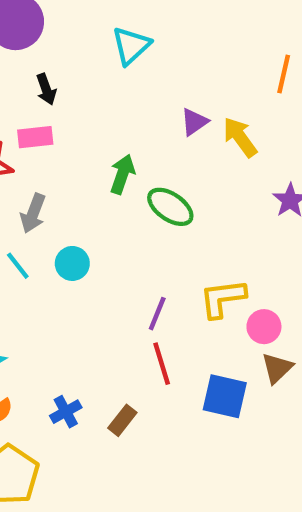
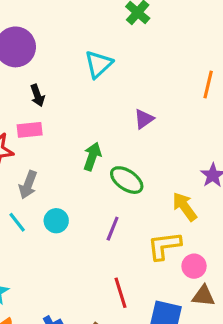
yellow arrow: (240, 137) -> (185, 207), moved
purple line: (157, 314) -> (113, 229), moved
brown triangle: (277, 368) -> (203, 296), turned 50

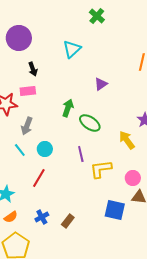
purple line: (113, 229) -> (81, 154), turned -35
yellow L-shape: (164, 246) -> (101, 169), moved
red line: (120, 293) -> (39, 178), moved, turned 48

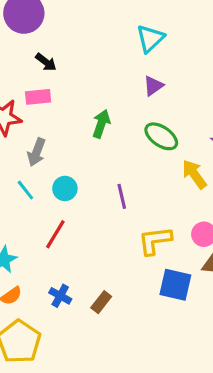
cyan triangle: (72, 49) -> (150, 38), moved
black arrow: (33, 69) -> (46, 62), turned -32
green ellipse: (90, 123) -> (161, 136), moved
yellow L-shape: (101, 169) -> (155, 241), moved
blue cross: (42, 217) -> (60, 296), turned -32

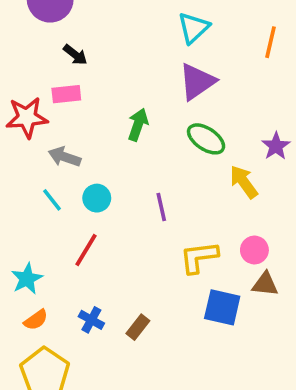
purple triangle: (153, 86) -> (197, 82), size x1.6
gray arrow: (36, 152) -> (65, 157), turned 88

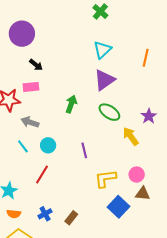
blue square: (222, 307) -> (119, 207), turned 30
orange semicircle: (36, 320) -> (14, 214), turned 40
blue cross: (91, 320) -> (45, 214), turned 32

